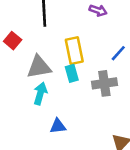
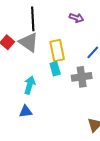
gray triangle: (39, 67) -> (29, 42), moved, turned 45
blue triangle: (58, 126) -> (26, 112), moved

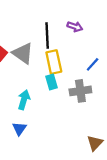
black line: (33, 19) -> (47, 35), moved
blue triangle: (26, 112) -> (19, 129), turned -48

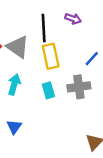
cyan rectangle: (52, 82) -> (48, 90), moved
cyan arrow: (24, 100) -> (14, 84), moved

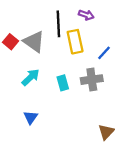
yellow rectangle: (51, 56) -> (75, 42), moved
cyan arrow: (14, 84) -> (31, 77), turned 30

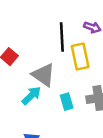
gray triangle: (34, 42) -> (44, 75), moved

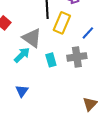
yellow rectangle: (80, 57) -> (62, 23), turned 35

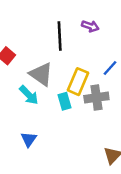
yellow rectangle: (62, 23) -> (78, 82), moved
cyan arrow: (22, 55) -> (29, 95), turned 90

